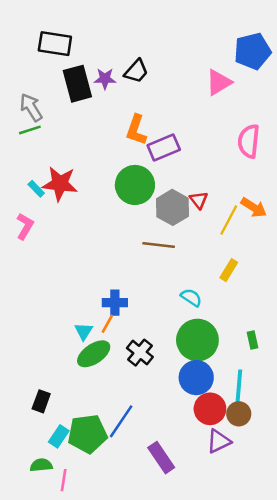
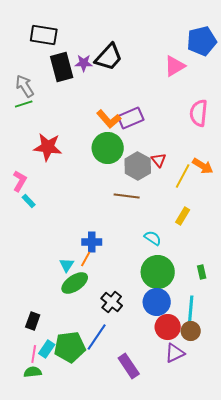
black trapezoid: (136, 71) -> (109, 57), size x1.4
orange L-shape: (136, 130) -> (109, 119), moved, turned -60
cyan rectangle: (36, 189) -> (29, 201), moved
black cross: (140, 353) -> (112, 302), moved
pink line: (64, 480) -> (34, 354), moved

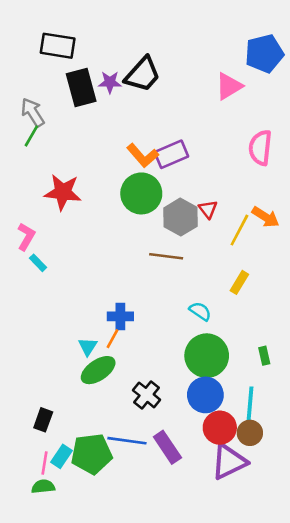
green line: (24, 104) -> (31, 136), turned -42
blue line: (97, 337) -> (127, 441), turned 64
purple triangle: (175, 353) -> (229, 462), size x1.4
purple rectangle: (129, 366) -> (167, 447), moved

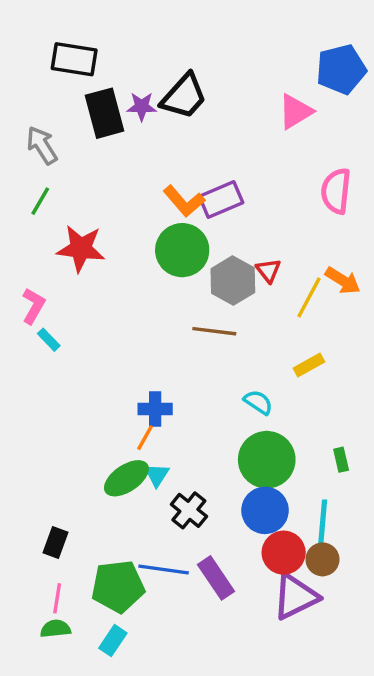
green line: (31, 136) -> (40, 201), moved
yellow rectangle: (239, 282) -> (309, 365), turned 30
cyan triangle: (88, 347) -> (157, 475), moved
cyan rectangle: (61, 456) -> (113, 641), moved

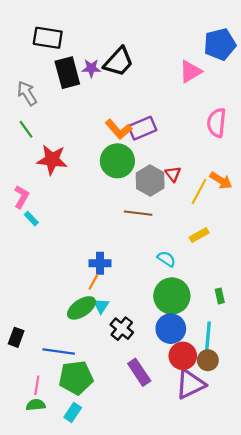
green line: (40, 201) -> (26, 129), turned -66
black rectangle: (55, 542) -> (16, 337), moved
blue line: (164, 570) -> (59, 351), moved

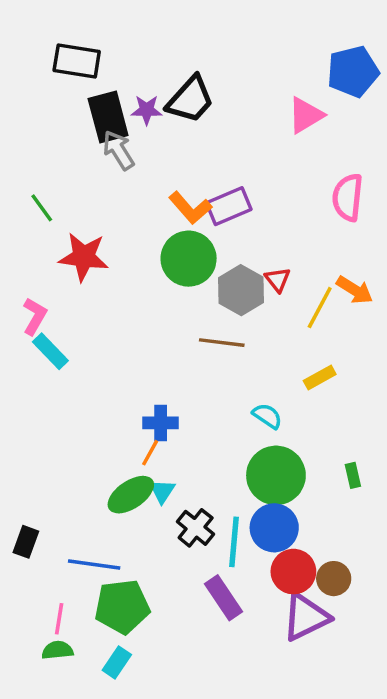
gray arrow: (27, 93) -> (119, 150), moved
cyan rectangle: (31, 219) -> (50, 351), size x1.5
cyan line: (208, 337) -> (234, 542), moved

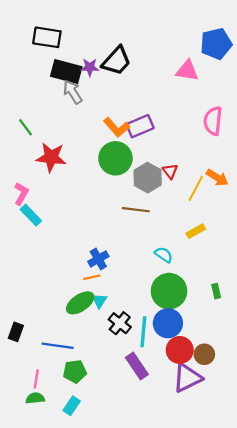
pink triangle: (306, 115) -> (187, 71), turned 40
black rectangle: (108, 117) -> (66, 72), turned -60
blue cross: (161, 423) -> (98, 259), turned -30
orange line: (150, 453) -> (92, 277), turned 49
green pentagon: (122, 607) -> (75, 371), size x0.7

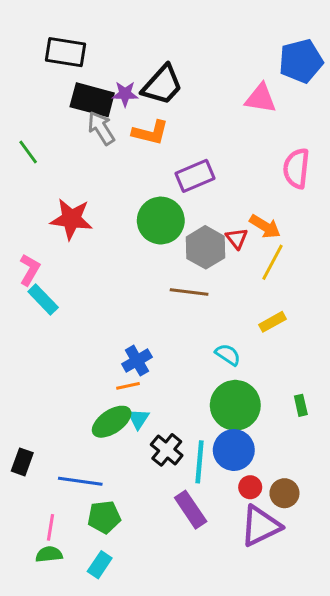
green line: (26, 127) -> (28, 152), moved
orange L-shape: (117, 127) -> (150, 133), moved, turned -35
orange arrow: (217, 178) -> (265, 226), moved
red circle: (180, 350) -> (250, 487), size x0.6

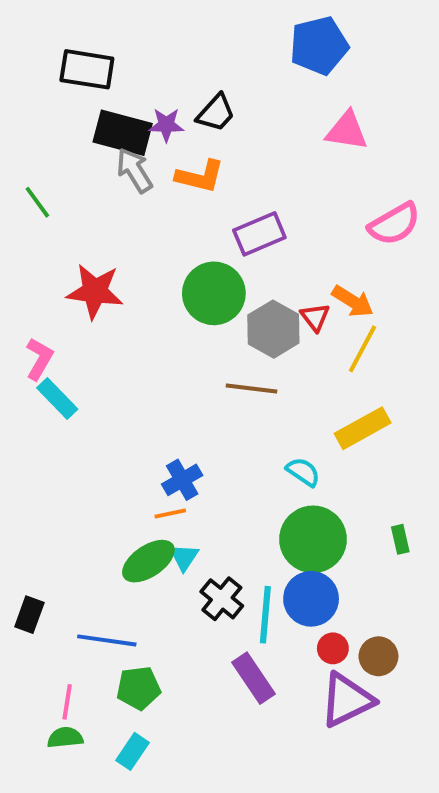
blue pentagon: (301, 61) -> (319, 45), moved
black trapezoid: (162, 85) -> (216, 113), size x0.7
pink semicircle: (296, 168) -> (394, 224), turned -126
yellow rectangle: (273, 322) -> (363, 428), size x1.5

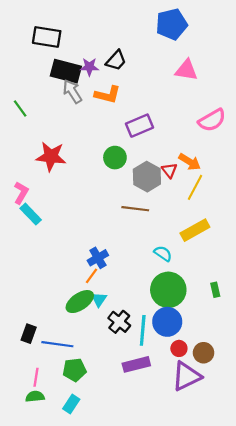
green circle: (214, 293) -> (115, 158), size x0.7
orange line: (170, 514) -> (92, 276), turned -42
black rectangle: (29, 615) -> (29, 334), moved
purple rectangle: (254, 678) -> (136, 364), turned -70

